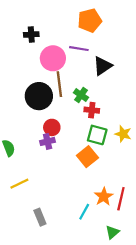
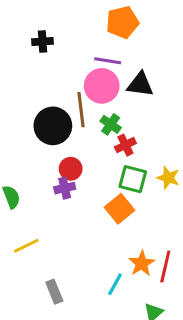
pink circle: (53, 58) -> (102, 86), moved
black triangle: (103, 66) -> (140, 84), turned 42
red cross: (92, 110) -> (125, 145), turned -32

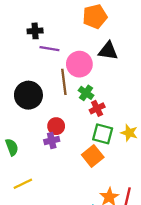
purple line: (108, 61) -> (49, 49), moved
black triangle: (140, 84) -> (108, 51), moved
black circle: (53, 126) -> (28, 95), moved

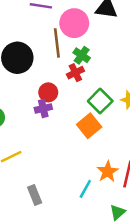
red cross: (97, 108) -> (75, 73), moved
green square: (103, 134) -> (100, 101), turned 30

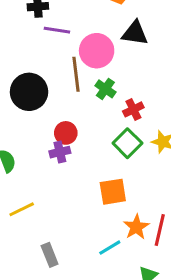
red cross: (75, 73) -> (133, 109), moved
orange square: (89, 126) -> (113, 192), moved, turned 30
cyan line: (85, 189) -> (110, 248), turned 30

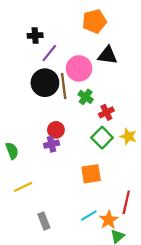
purple line: (57, 30) -> (49, 53), turned -60
black circle: (29, 92) -> (45, 83), moved
orange star: (136, 227) -> (109, 220), moved

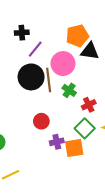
orange pentagon: (94, 21) -> (77, 36), moved
purple cross: (52, 144) -> (57, 142), moved
orange square: (91, 174) -> (74, 148), moved

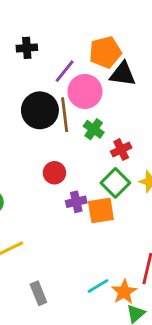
purple line: (35, 49) -> (65, 71), moved

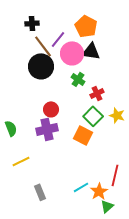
orange pentagon: (105, 52) -> (86, 26), turned -30
black triangle: (123, 74) -> (91, 51), moved
brown line: (65, 115) -> (43, 46), moved, turned -30
purple cross: (76, 202) -> (47, 129), moved, size x1.5
orange square: (101, 210) -> (83, 135), turned 36

